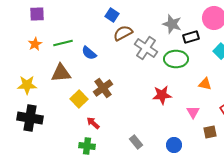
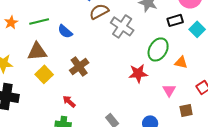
black rectangle: (191, 37) -> (175, 20), moved
green ellipse: (176, 59) -> (158, 49), moved, turned -60
yellow square: (79, 99) -> (44, 74), moved

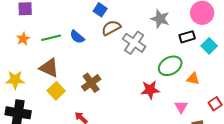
blue semicircle: (65, 31) -> (77, 37), moved
green ellipse: (158, 49) -> (170, 66), turned 30
brown triangle: (37, 51) -> (49, 68), turned 30

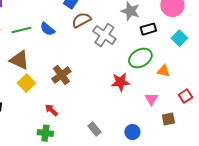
black rectangle: (187, 37) -> (148, 29), moved

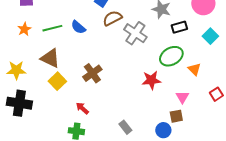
orange triangle: (163, 71) -> (194, 69), turned 32
brown square: (168, 119) -> (176, 116), moved

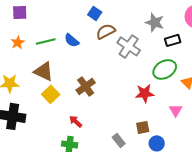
brown square: (176, 116) -> (143, 127), moved

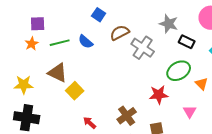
purple square: (20, 12) -> (38, 24), moved
blue square: (95, 13) -> (99, 15), moved
black rectangle: (173, 40) -> (187, 42), turned 42
brown cross: (86, 86) -> (127, 116), moved
yellow square: (51, 94) -> (75, 91), moved

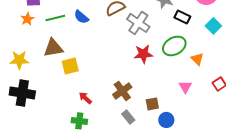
brown triangle: (58, 73) -> (53, 48), turned -35
yellow square: (75, 91) -> (70, 66), turned 30
red star: (159, 95) -> (143, 54), moved

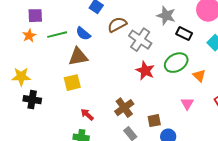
brown triangle: (53, 48) -> (78, 57), moved
red star: (143, 54) -> (145, 71), turned 30
black cross: (22, 93) -> (32, 100), moved, size x0.7

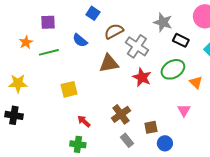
purple square: (35, 16) -> (48, 22), moved
green line: (57, 35) -> (49, 52), moved
brown triangle: (78, 57) -> (109, 63), moved
black cross: (32, 100) -> (14, 115), moved

